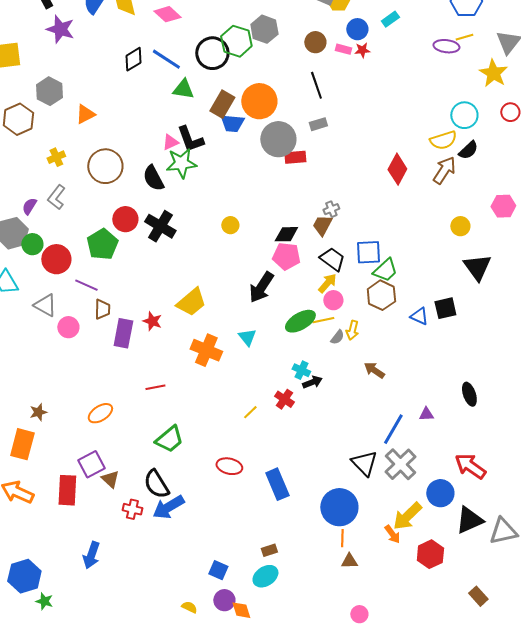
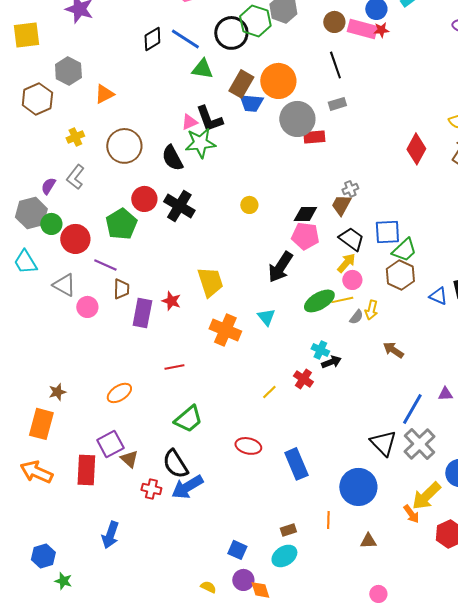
pink rectangle: (343, 49) -> (362, 29), size x1.8
yellow trapezoid: (191, 302) -> (210, 282), turned -68
orange line: (342, 538) -> (328, 520), moved
blue hexagon: (24, 576) -> (43, 556), size x0.7

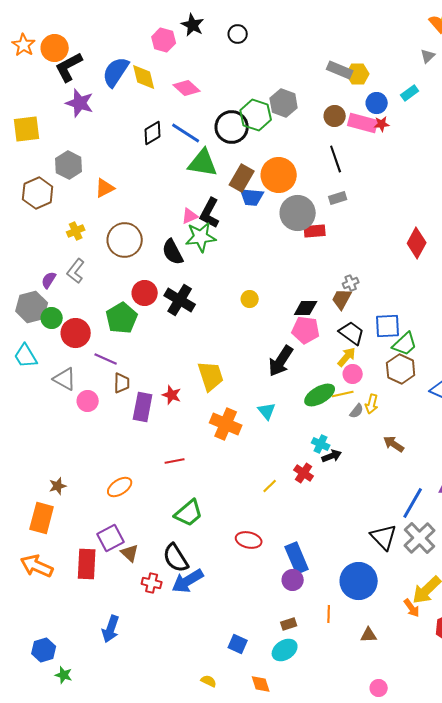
green triangle: (202, 69) -> (203, 163), size x1.4
black L-shape: (209, 119) -> (210, 213), turned 48
purple circle: (243, 580) -> (293, 580), moved

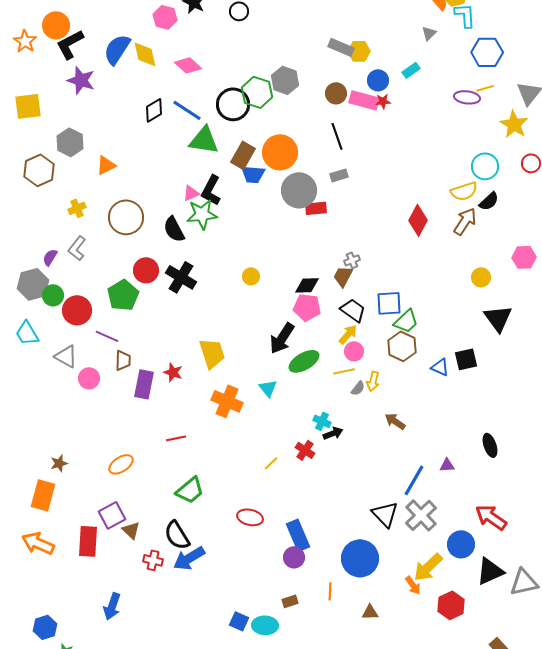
orange star: (24, 45) -> (25, 41), moved
green ellipse: (320, 395) -> (304, 361), moved
cyan ellipse: (285, 650) -> (265, 625), moved, turned 35

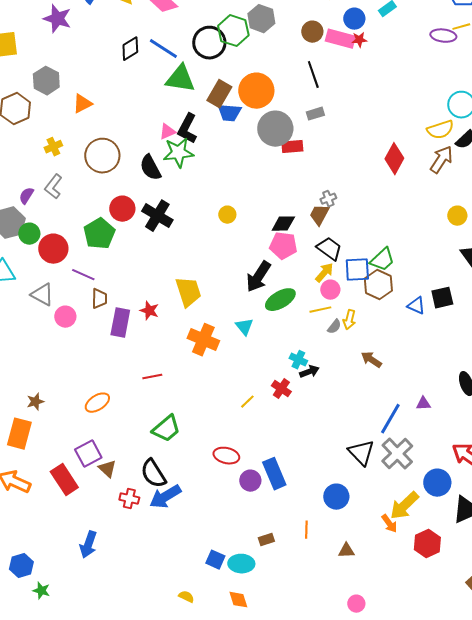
blue square: (389, 303) -> (357, 270), moved
red rectangle: (88, 541) -> (64, 480), turned -36
purple circle: (294, 557) -> (250, 481), moved
blue circle: (360, 558) -> (336, 497), size x0.7

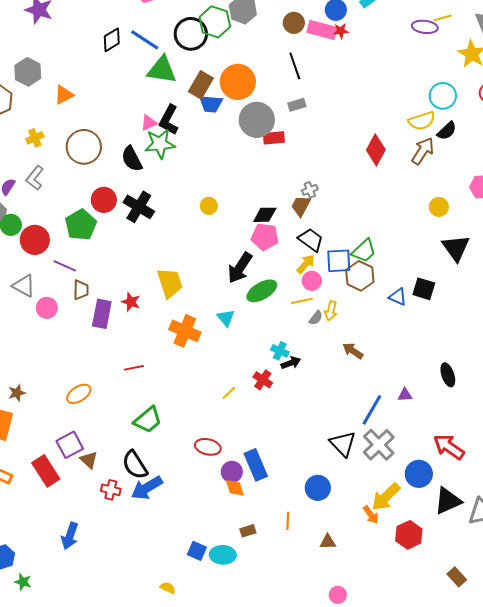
black square: (442, 298) -> (424, 289), turned 30
orange diamond: (238, 600) -> (235, 488), moved

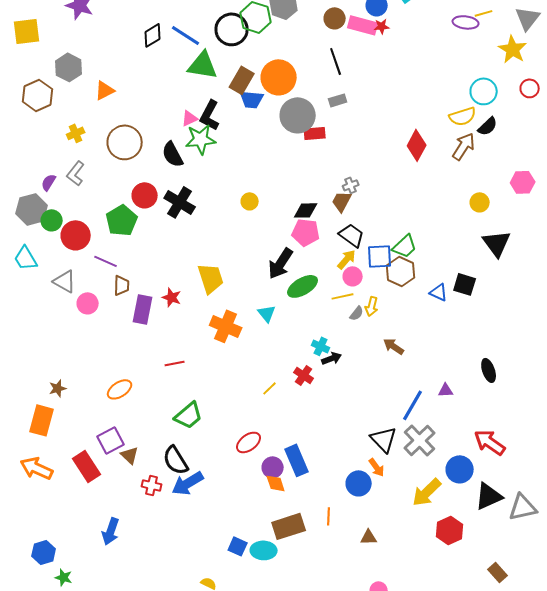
red ellipse: (208, 447) -> (249, 442), turned -50
orange arrow: (371, 515) -> (377, 467), moved
brown rectangle: (248, 531) -> (289, 526), size x2.0

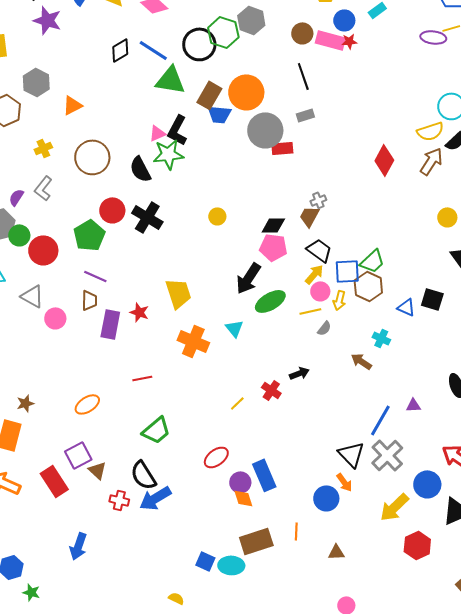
purple line: (106, 261) -> (95, 276), moved
yellow arrow: (372, 306) -> (339, 300), moved
cyan cross: (321, 346) -> (381, 338), moved

